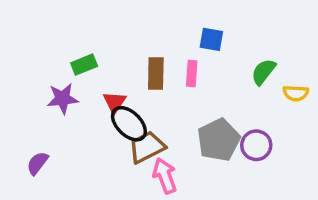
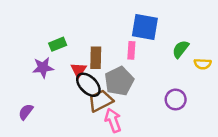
blue square: (211, 39) -> (145, 27), size x1.6
brown rectangle: (156, 74) -> (96, 58), moved
gray pentagon: (219, 140) -> (119, 81), moved

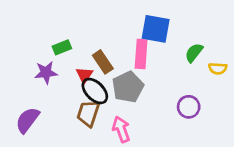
pink rectangle: (131, 50) -> (141, 54), size x1.5
brown rectangle: (96, 58) -> (103, 62), turned -35
brown trapezoid: (101, 101) -> (88, 113), moved, turned -45
purple semicircle: (26, 112) -> (27, 120), size x1.5

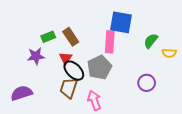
brown rectangle: (103, 62) -> (71, 37), moved
purple semicircle: (27, 120) -> (22, 93), turned 35

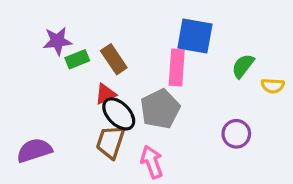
purple star: (36, 56) -> (57, 41), moved
red triangle: (66, 58) -> (105, 94), turned 32

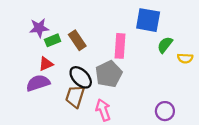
blue square: (195, 36) -> (148, 20), moved
red triangle: (105, 94) -> (46, 64), moved
purple circle: (236, 134) -> (165, 111), moved
purple semicircle: (34, 150) -> (38, 83), moved

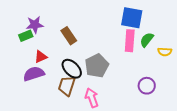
green rectangle: (53, 40) -> (26, 36), moved
pink rectangle: (120, 46) -> (130, 41), moved
purple circle: (165, 111) -> (147, 86), moved

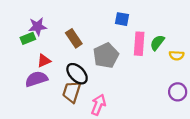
blue square: (132, 18) -> (122, 19), moved, size x0.6
gray pentagon: (97, 66) -> (106, 55), moved
purple circle: (147, 86) -> (178, 92), moved
pink arrow: (92, 98) -> (98, 105), turned 42

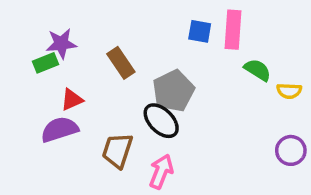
green semicircle: (157, 43) -> (258, 70), turned 84
pink rectangle: (139, 44) -> (233, 30), moved
black ellipse: (77, 74) -> (161, 121), moved

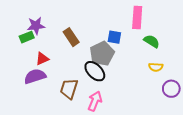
blue square: (200, 31) -> (114, 37), moved
yellow semicircle: (289, 91) -> (156, 67), moved

